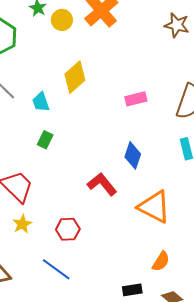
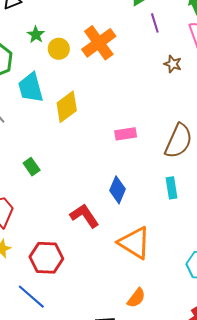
brown star: (177, 25) -> (173, 64), size x0.7
cyan trapezoid: (41, 102) -> (31, 88), moved, size x1.5
green rectangle: (45, 140) -> (32, 167), turned -66
red hexagon: (68, 229) -> (46, 258), size x1.4

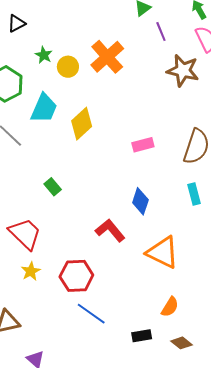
brown star: (173, 64) -> (183, 70), size x1.8
cyan trapezoid: (31, 88) -> (44, 108), turned -136
blue line: (31, 297) -> (91, 314), moved

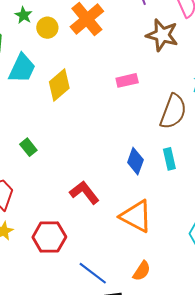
pink rectangle: (143, 145) -> (127, 80), moved
blue diamond: (140, 201) -> (135, 161), moved
blue line: (91, 314) -> (93, 273), moved

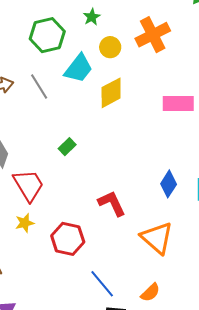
yellow circle: (47, 28) -> (110, 47), moved
pink rectangle: (127, 80) -> (178, 104), size x1.4
green rectangle: (28, 147) -> (67, 147), turned 72

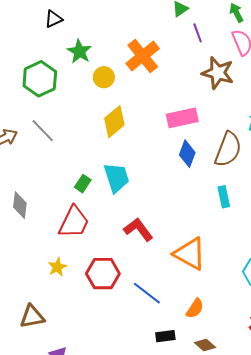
green star: (92, 17) -> (79, 52), size x1.4
cyan trapezoid: (78, 68) -> (116, 178), moved, turned -44
blue diamond: (169, 184) -> (187, 154), moved
red trapezoid: (29, 185) -> (74, 222), moved, turned 69
blue line: (102, 284) -> (147, 293), moved

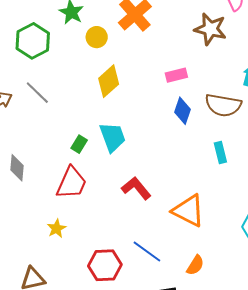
pink rectangle: (182, 118) -> (176, 75), size x0.7
brown semicircle: (228, 149) -> (223, 105), turned 81
red hexagon: (103, 274) -> (105, 265), moved

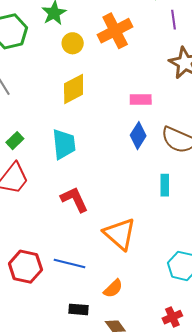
green rectangle: (79, 144) -> (15, 141), moved
blue line: (147, 251) -> (69, 263), turned -36

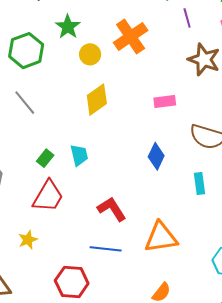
blue diamond: (138, 136) -> (156, 156), moved
cyan trapezoid: (64, 144) -> (79, 155), moved, size x0.7
orange triangle: (120, 234) -> (161, 237), turned -42
blue line: (69, 263) -> (106, 249), moved

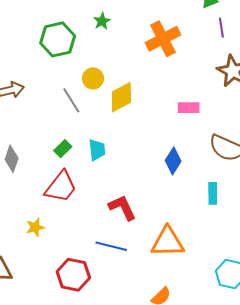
green star: (68, 27) -> (102, 21), size x0.7
yellow circle: (90, 54) -> (93, 78), moved
gray line: (25, 103) -> (71, 100), moved

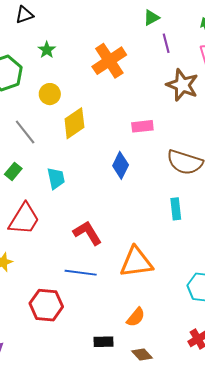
yellow circle: (93, 78) -> (50, 94), moved
green rectangle: (63, 149) -> (13, 171), moved
blue diamond: (173, 161) -> (121, 165), moved

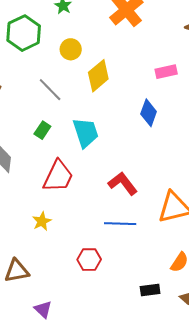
cyan trapezoid: (56, 178) -> (86, 133), size x1.4
red hexagon: (46, 305) -> (89, 260), size x0.7

